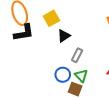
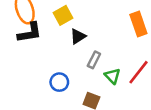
blue circle: (63, 75) -> (59, 82), moved
green triangle: (81, 76) -> (112, 76), moved

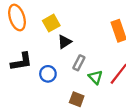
black L-shape: (30, 33) -> (21, 62), moved
blue circle: (59, 82) -> (48, 74), moved

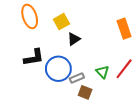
gray rectangle: (79, 63) -> (77, 78), moved, turned 40
blue circle: (48, 74) -> (58, 69), size x1.6

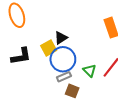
yellow square: (61, 22) -> (49, 48), moved
blue circle: (58, 69) -> (63, 59), moved

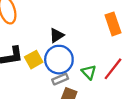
yellow square: (49, 48) -> (34, 60), moved

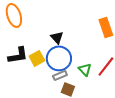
black triangle: (57, 35) -> (57, 37), turned -40

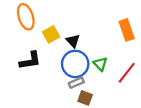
yellow square: (37, 58) -> (51, 34), moved
green triangle: (85, 69) -> (100, 64), moved

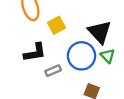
black triangle: (73, 41) -> (100, 32), moved, size x1.6
gray rectangle: (76, 83) -> (53, 71), moved

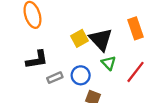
yellow square: (57, 25) -> (80, 38), moved
blue circle: (81, 56) -> (81, 75), moved, size x0.7

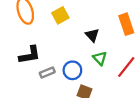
yellow square: (80, 38) -> (60, 15), moved
black triangle: (101, 39) -> (92, 35), size x0.6

